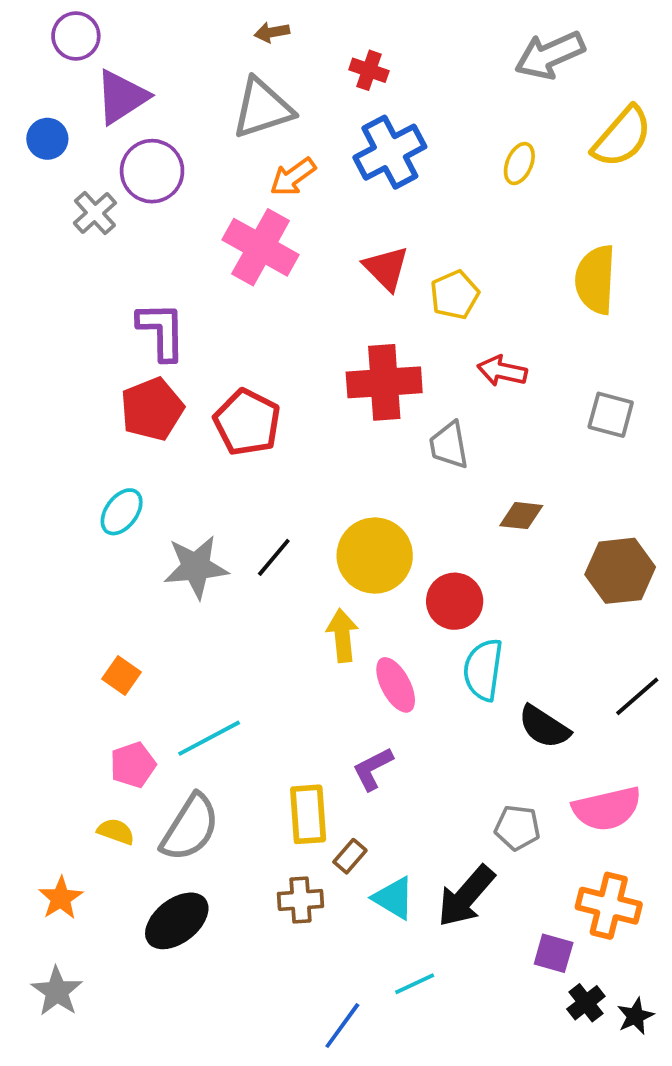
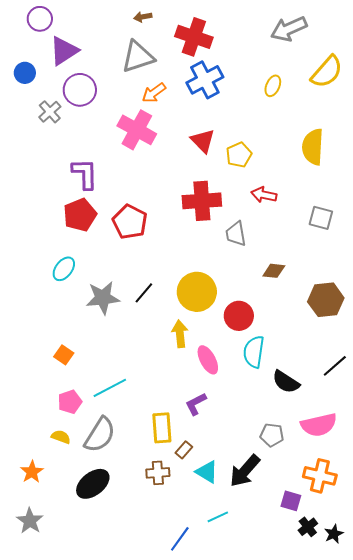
red cross: (369, 70) -> (194, 37), size x1.8

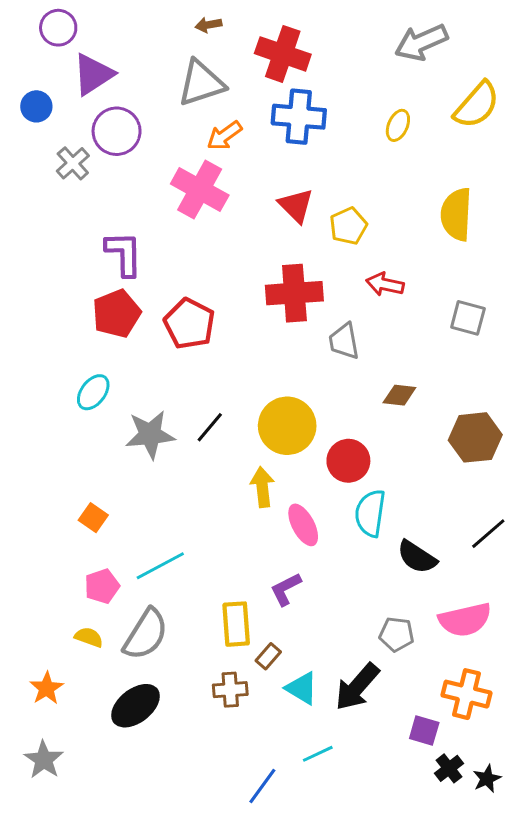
blue cross: (205, 80) -> (299, 117), turned 33

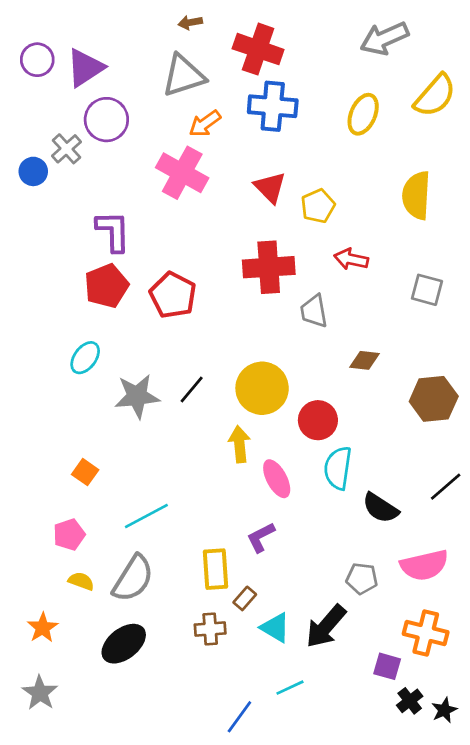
purple circle: (58, 28) -> (37, 60), moved
blue circle: (36, 106) -> (33, 171), moved
yellow ellipse: (398, 125) -> (363, 114), size x1.4
pink pentagon: (102, 586) -> (69, 535), moved

